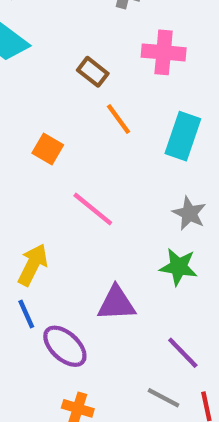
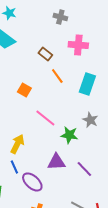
green star: (179, 267) -> (69, 135), moved
purple line: (183, 353) -> (84, 169), moved

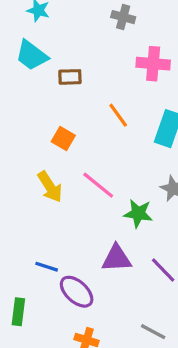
brown rectangle: (45, 54) -> (70, 77), moved, turned -40
yellow arrow: (17, 144) -> (50, 187), moved, turned 120
blue line: (14, 167) -> (47, 267), turned -48

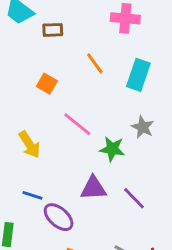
yellow arrow: (50, 187) -> (30, 145), moved

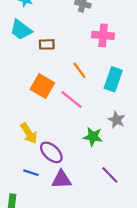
orange square: (47, 84) -> (42, 86), size x1.5
pink line: (77, 124) -> (72, 100), moved
purple triangle: (93, 188) -> (61, 179), moved
purple ellipse: (59, 217) -> (51, 152), moved

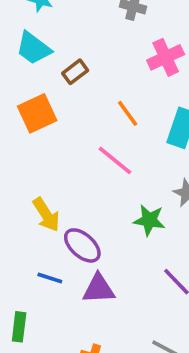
pink cross: (103, 35) -> (166, 57), turned -30
brown rectangle: (47, 44) -> (75, 72), turned -35
orange square: (42, 86) -> (37, 113), moved, turned 35

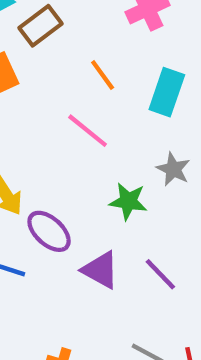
brown rectangle: (75, 72) -> (40, 26), size x1.4
purple triangle: (99, 289) -> (100, 270), moved, turned 32

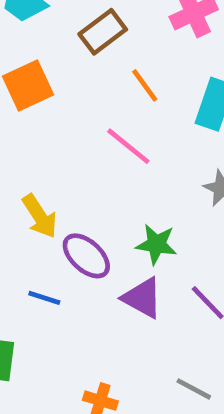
brown rectangle: (40, 26) -> (103, 32), moved
green star: (128, 201) -> (156, 244), moved

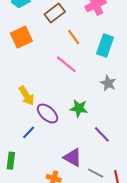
blue line: (44, 298) -> (29, 132), turned -64
purple triangle: (142, 298) -> (73, 157), moved

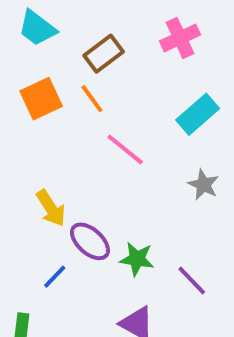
orange line: (74, 37) -> (92, 99), moved
cyan rectangle: (105, 45) -> (198, 114), turned 30
green star: (79, 108) -> (137, 259), moved

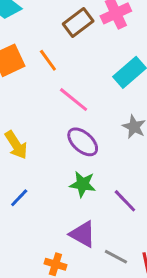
brown rectangle: (104, 54) -> (78, 23), moved
purple ellipse: (90, 241) -> (83, 142), moved

